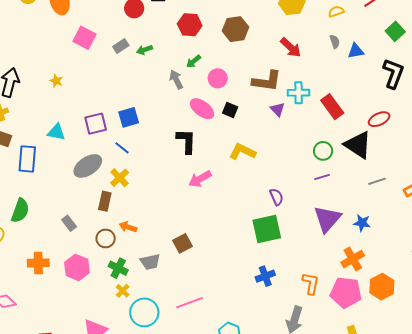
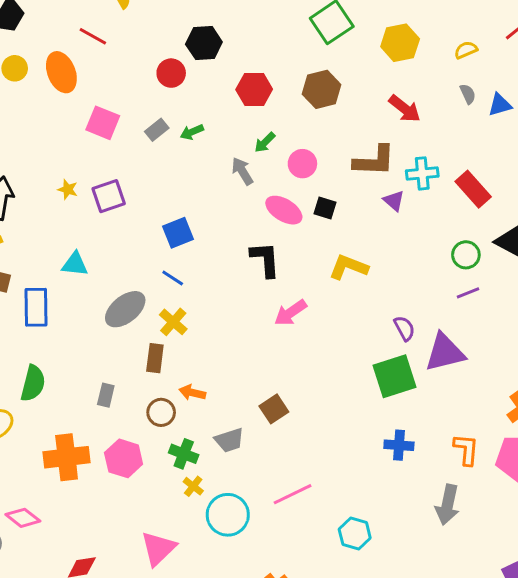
purple square: (96, 124) -> (109, 196), moved
purple triangle: (327, 219) -> (445, 352), moved, turned 40
gray rectangle: (69, 223) -> (106, 395), turned 56
orange cross: (38, 263) -> (67, 457), size x1.4
blue cross: (265, 276) -> (399, 445), turned 30

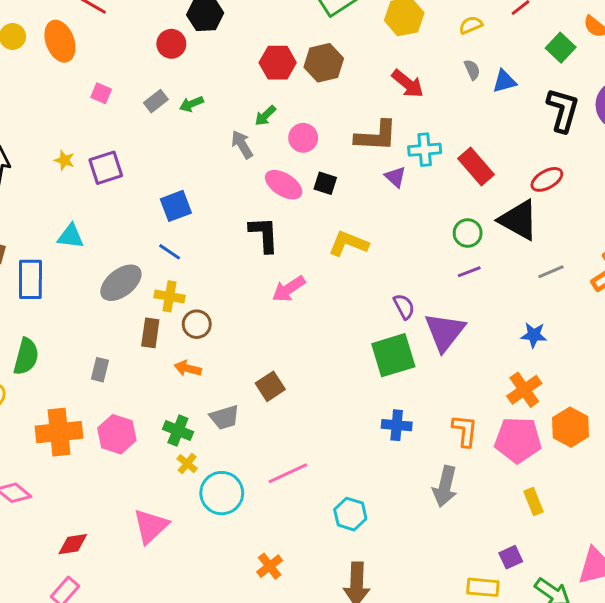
red hexagon: (254, 89) -> (278, 63), moved
pink square: (103, 123) -> (101, 93), size x0.6
yellow cross: (173, 322) -> (170, 296), turned -32
purple triangle: (445, 352) -> (445, 332), turned -39
brown circle: (161, 412) -> (197, 324), moved

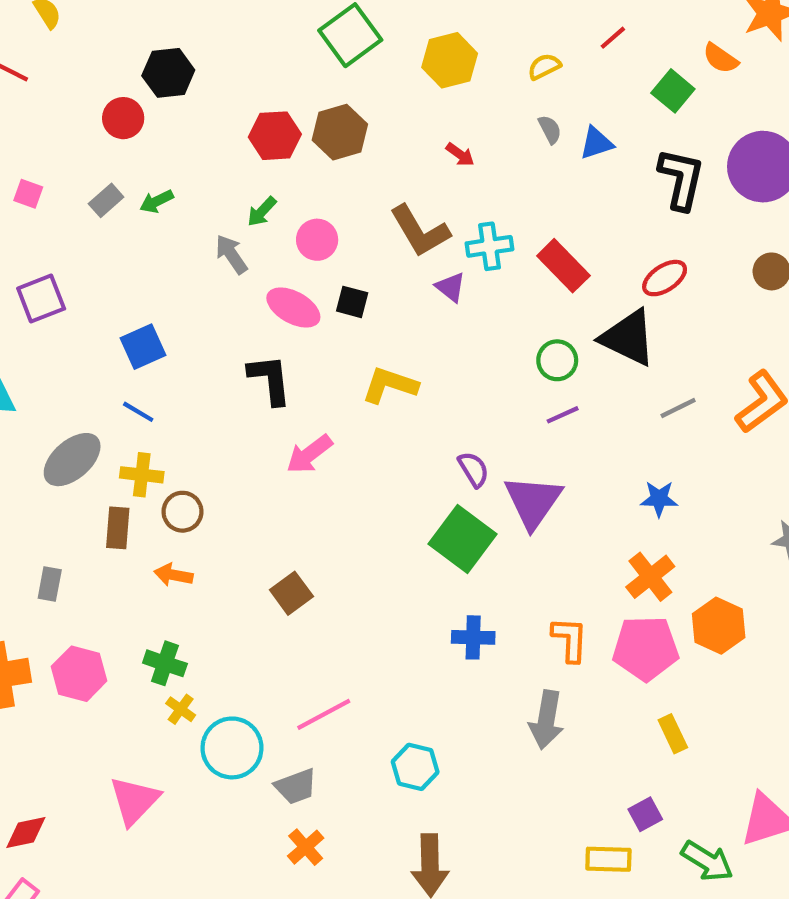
red arrow: (408, 84) -> (460, 155), size x0.6
brown L-shape: (376, 136) -> (420, 231), turned 60
green square: (393, 355) -> (463, 539), turned -33
gray trapezoid: (225, 417) -> (296, 786), moved

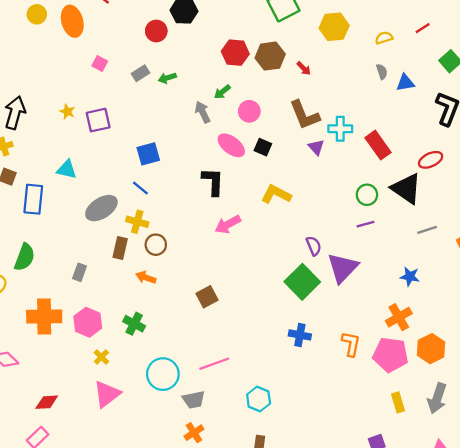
red arrow: (460, 155) -> (304, 68), moved
yellow cross: (181, 709) -> (101, 357), moved
gray arrow: (546, 720) -> (437, 398), moved

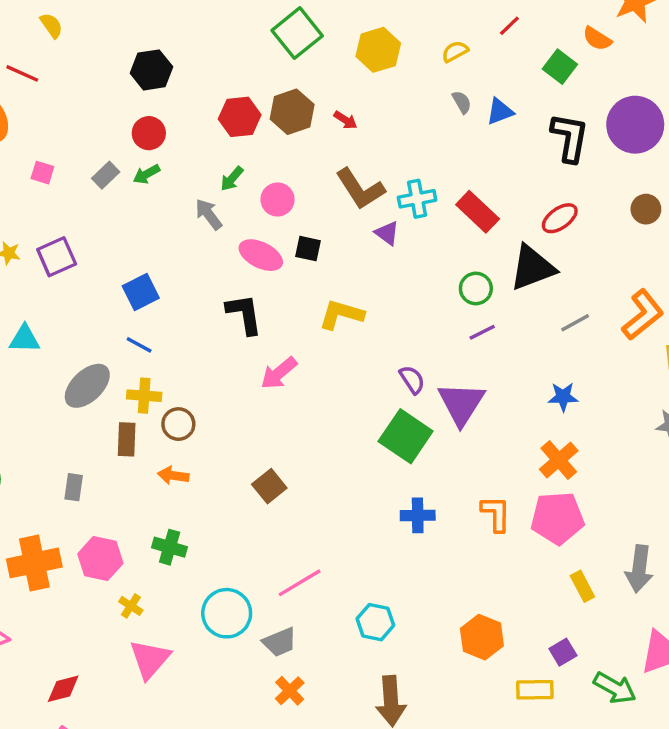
red circle: (156, 31) -> (149, 133), moved
black triangle: (406, 189) -> (532, 268), turned -44
orange hexagon: (431, 349) -> (482, 637), moved

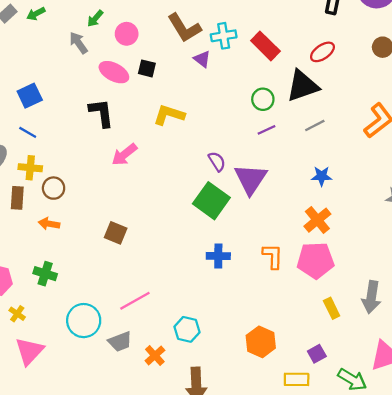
gray line: (575, 323) -> (315, 126), moved
brown square: (269, 486) -> (116, 233), turned -30
orange cross: (290, 691) -> (155, 356), moved

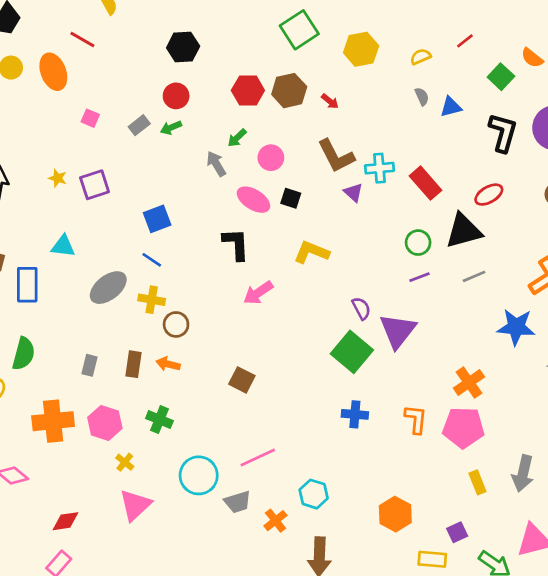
blue star: (322, 176) -> (516, 327), moved, size x1.6
brown rectangle: (17, 198) -> (133, 364), moved

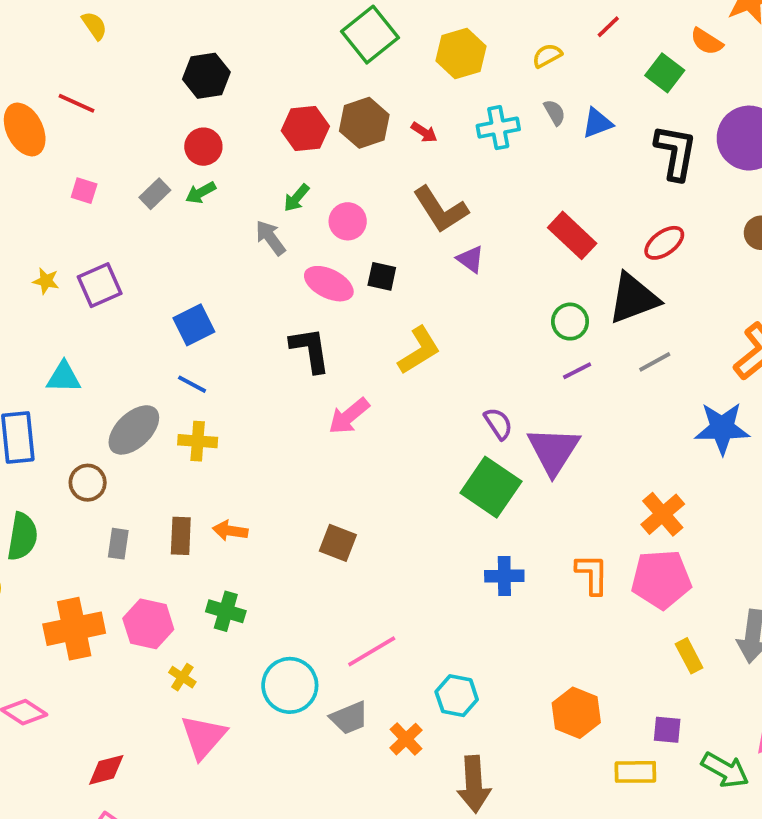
red line: (82, 39) -> (76, 103), moved
cyan cross: (379, 168) -> (498, 128), moved
yellow L-shape: (311, 252) -> (419, 350), turned 132
brown circle: (176, 324) -> (88, 483), moved
purple square: (457, 532) -> (667, 730), turned 36

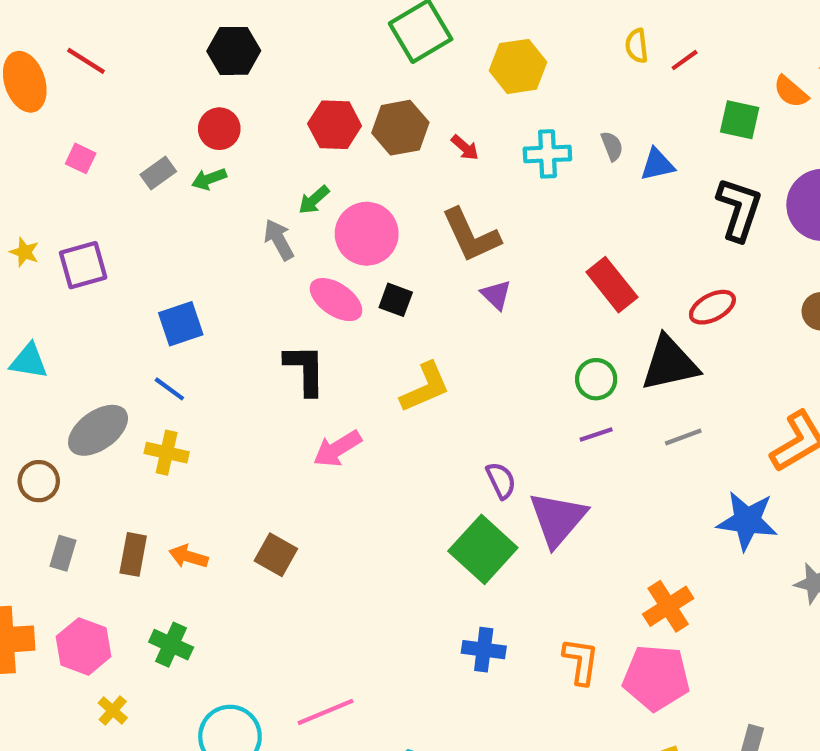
yellow semicircle: (547, 56) -> (637, 46), moved, turned -76
green square: (665, 73) -> (740, 120), turned -33
pink circle: (348, 221) -> (367, 234), size x1.5
brown square: (338, 543) -> (276, 555), moved

